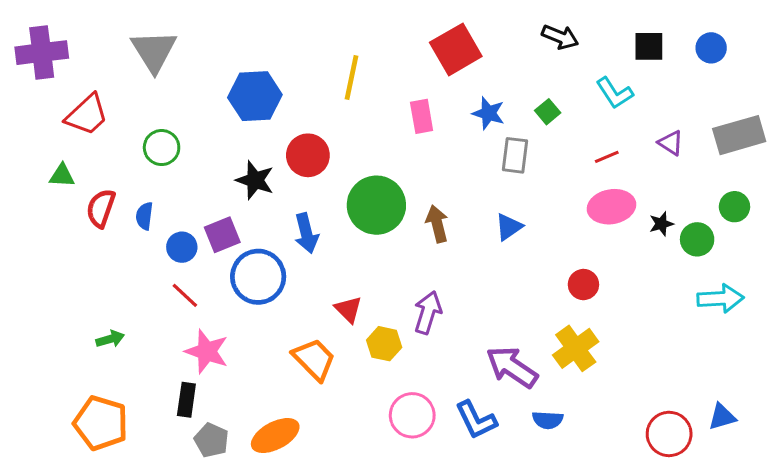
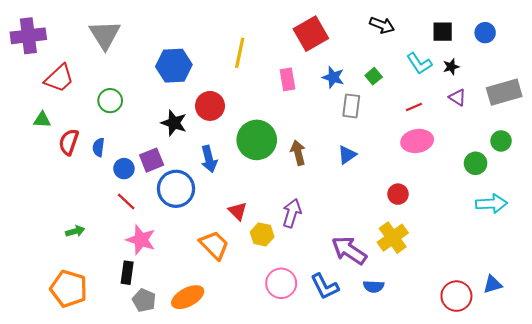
black star: (661, 224) -> (451, 67), moved

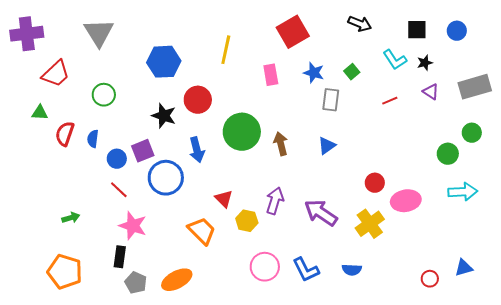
pink ellipse: (417, 141) -> (406, 201), moved
purple arrow: (349, 250) -> (321, 213), moved
red circle: (456, 296) -> (430, 279), size x0.6

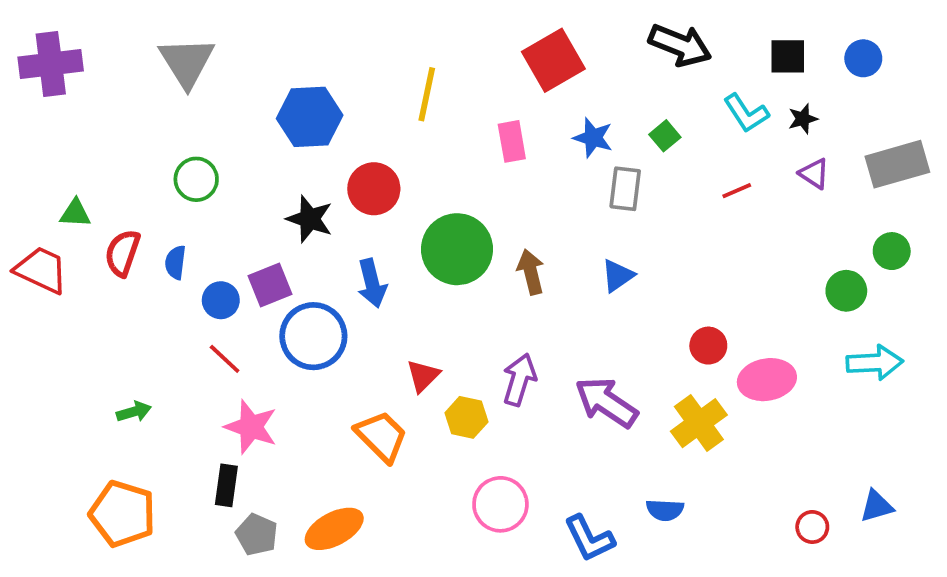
black arrow: (360, 24) -> (680, 45), size x1.4
red trapezoid: (56, 74) -> (41, 270), moved, turned -112
red triangle: (224, 199) -> (423, 376), turned 30
blue L-shape: (306, 270) -> (589, 538), moved

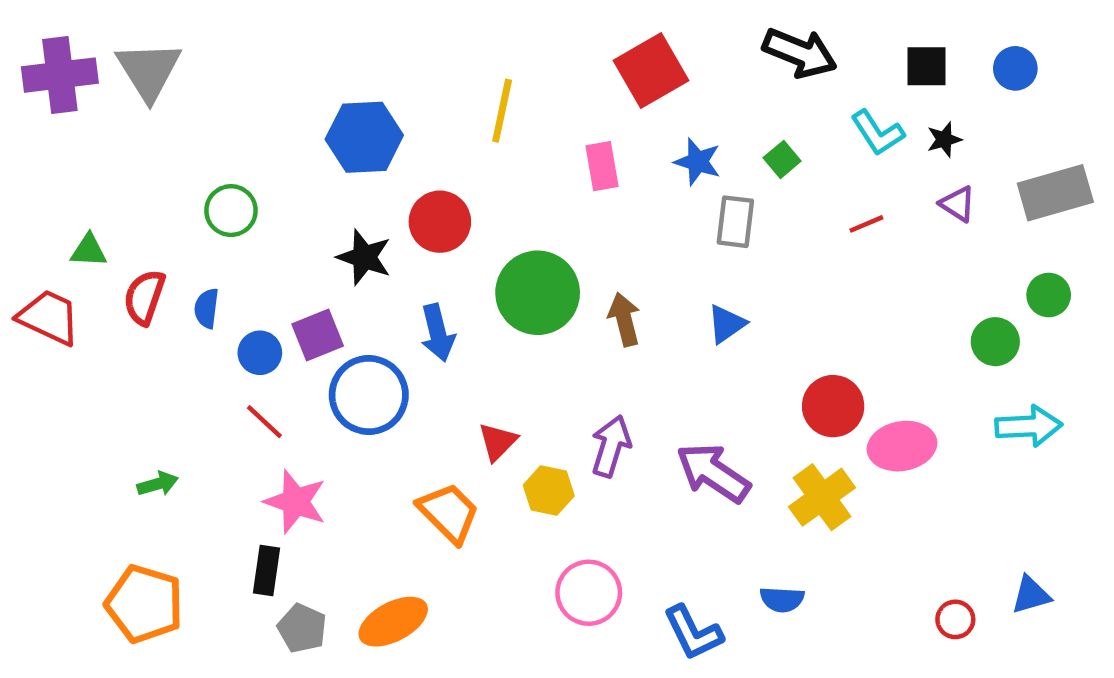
gray triangle: (187, 62) -> (149, 71), moved
red circle: (708, 346) -> (833, 406), size x1.4

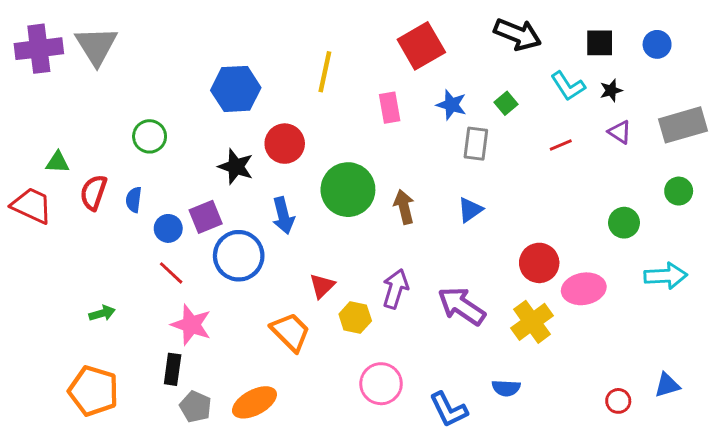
green circle: (995, 342) -> (624, 223), moved

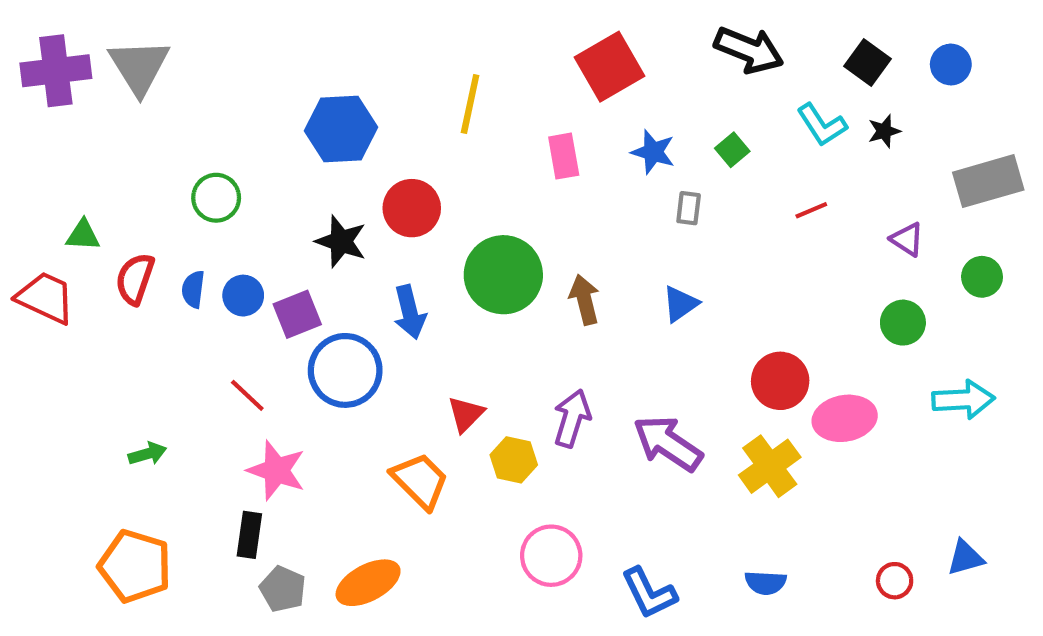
black square: (600, 43) -> (868, 62), turned 36
purple triangle: (620, 132) -> (907, 239), moved
gray rectangle: (476, 144) -> (689, 208), size x0.7
blue circle: (168, 228) -> (243, 296), moved
blue semicircle: (506, 388) -> (766, 583), moved

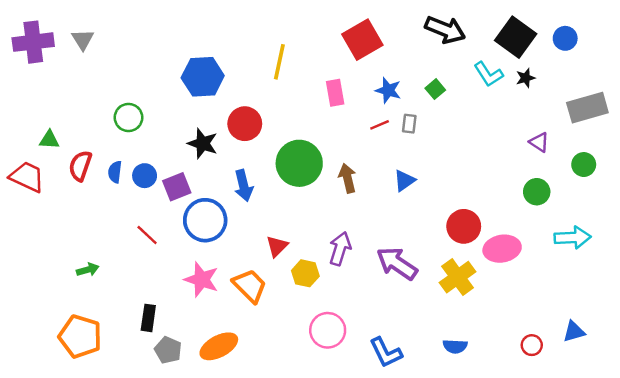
black square: (868, 62) -> (516, 37), size x1.5
gray triangle: (139, 67) -> (83, 40), size x0.6
red line: (811, 210) -> (380, 125), moved
pink star: (276, 470) -> (201, 280), moved

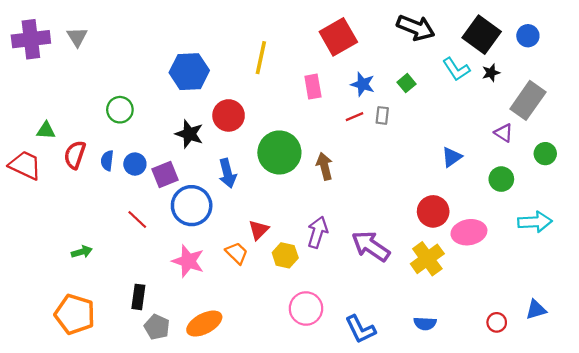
gray rectangle: (587, 108) -> (528, 100), moved, turned -39
blue triangle: (404, 181) -> (452, 157), moved
orange trapezoid: (250, 286) -> (237, 253), moved, size x0.7

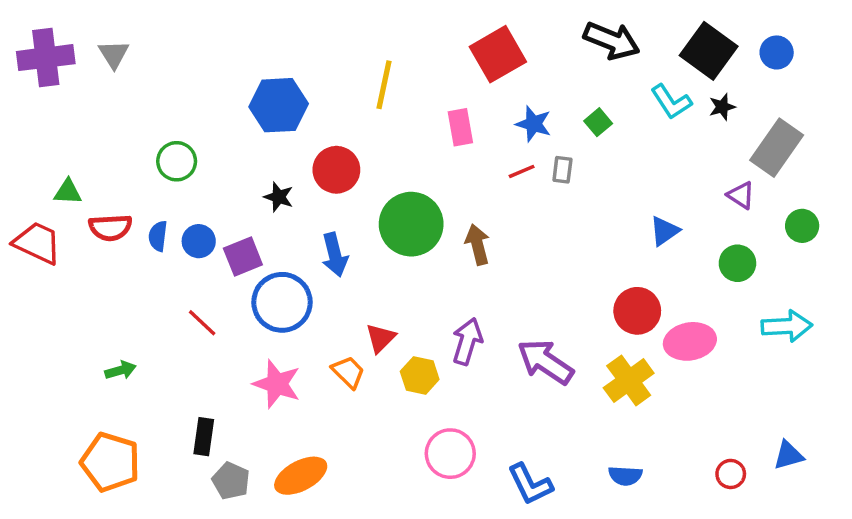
black star: (189, 134) -> (279, 197), size x0.7
red semicircle: (75, 155) -> (110, 228), turned -112

